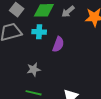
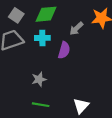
gray arrow: (68, 11) -> (76, 28), moved

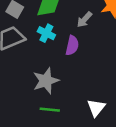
cyan cross: (42, 38) -> (46, 33), turned 32
gray star: (39, 79) -> (46, 81), size x1.5

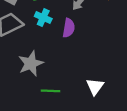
gray star: (46, 81) -> (31, 64), moved

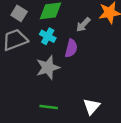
gray star: (31, 64) -> (48, 68), moved

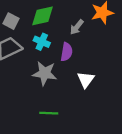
gray star: (48, 68) -> (45, 73), turned 30
white triangle: (92, 106) -> (86, 80), moved

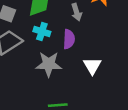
gray arrow: (77, 27) -> (77, 12), turned -49

